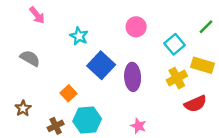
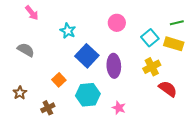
green line: (206, 27) -> (177, 23), turned 32
yellow rectangle: (202, 65) -> (174, 44), moved
red semicircle: (196, 104) -> (168, 89), turned -120
cyan hexagon: (87, 120) -> (88, 95), moved

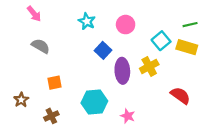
cyan star: (68, 31) -> (87, 21), moved
gray semicircle: (26, 50) -> (41, 46), moved
blue square: (87, 56) -> (103, 50), moved, size x0.7
yellow cross: (152, 67) -> (149, 66), moved
orange square: (59, 80) -> (55, 83), moved, turned 32

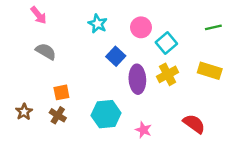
cyan square: (161, 41) -> (166, 43), moved
yellow rectangle: (187, 47) -> (210, 71), moved
red semicircle: (180, 96) -> (194, 124), moved
brown cross: (51, 116) -> (58, 115), moved, turned -32

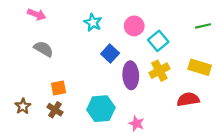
pink arrow: (39, 15) -> (37, 14), turned -30
red semicircle: (194, 124) -> (188, 99), moved, turned -45

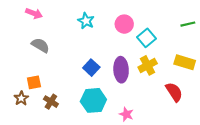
blue square: (110, 53) -> (91, 68), moved
orange square: (58, 88) -> (34, 82), moved
red semicircle: (188, 99) -> (174, 92), turned 66

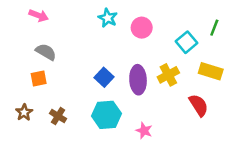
cyan star: (86, 21) -> (108, 18), moved
green line: (188, 24) -> (214, 28), turned -56
cyan square: (147, 38) -> (186, 42), moved
orange square: (34, 82) -> (39, 79), moved

